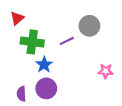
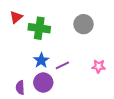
purple line: (67, 41) -> (62, 65), moved
green cross: (32, 42) -> (39, 28), moved

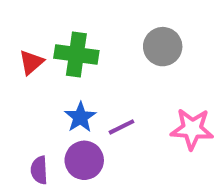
red triangle: (16, 17) -> (31, 62), moved
pink star: (99, 66) -> (192, 129), size x1.5

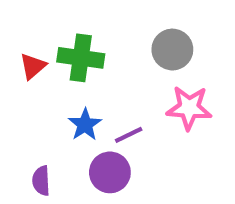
pink star: (192, 129) -> (189, 108), moved
purple circle: (84, 160) -> (110, 172), moved

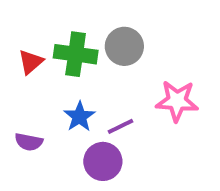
gray circle: (172, 50) -> (124, 46), moved
purple semicircle: (41, 181) -> (29, 142), moved, turned -76

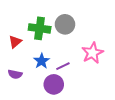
red triangle: (31, 62) -> (15, 42), moved
pink star: (177, 101) -> (92, 53), turned -30

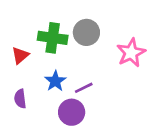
pink star: (92, 53) -> (131, 53), moved
purple semicircle: (15, 74) -> (20, 99), turned 72

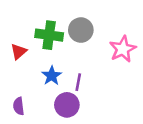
purple line: (84, 88) -> (78, 82), turned -54
purple semicircle: (20, 99) -> (19, 106), moved

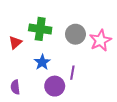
gray circle: (81, 30) -> (75, 34), moved
purple line: (78, 82) -> (72, 73), moved

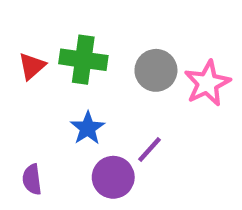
red triangle: (15, 42) -> (32, 66), moved
purple line: (72, 73) -> (150, 149), turned 32

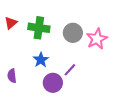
red triangle: (32, 66) -> (11, 23), moved
purple semicircle: (32, 179) -> (12, 76), moved

